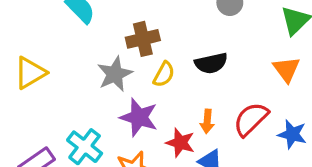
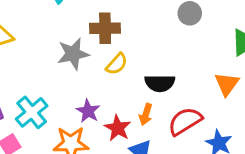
black semicircle: (211, 63) -> (160, 83), moved
purple star: (139, 117) -> (88, 111), moved, size x0.7

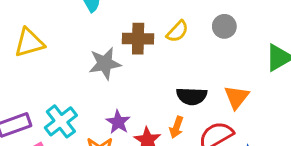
yellow semicircle: (117, 64) -> (177, 31), moved
orange triangle: (227, 84) -> (236, 97), moved

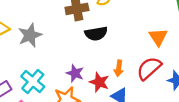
gray star: (105, 63) -> (30, 35), moved
black semicircle: (192, 96) -> (96, 34), moved

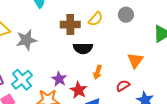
orange arrow: (119, 68) -> (98, 72), moved
red semicircle: (149, 68) -> (123, 86), size x0.6

